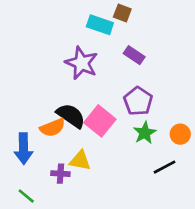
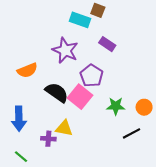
purple pentagon: (138, 101) -> (92, 76), moved
orange semicircle: (53, 128) -> (27, 70), moved
green star: (145, 133) -> (116, 106), turned 30

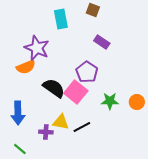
cyan rectangle: (80, 20) -> (61, 19), moved, turned 60
purple star: (65, 50) -> (37, 48), moved
black line: (131, 133) -> (82, 127), moved

